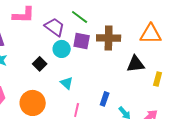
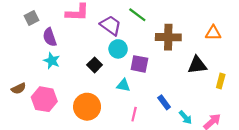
orange triangle: (151, 34) -> (213, 33), size x0.7
purple square: (82, 41) -> (139, 64), moved
cyan triangle: (67, 83) -> (123, 85), turned -32
blue rectangle: (105, 99) -> (164, 102), turned -56

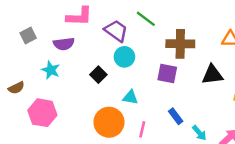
gray square: (31, 18) -> (28, 35), moved
purple semicircle: (50, 37) -> (64, 44), moved, turned -78
purple square: (139, 64) -> (167, 73), moved
brown semicircle: (19, 88) -> (16, 88), moved
orange circle: (87, 107) -> (109, 122), moved

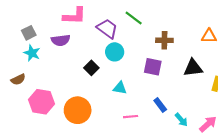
brown cross: (180, 44) -> (164, 40), size x0.7
cyan star: (51, 70) -> (32, 53), moved
orange circle: (109, 122) -> (78, 110), moved
pink line: (142, 129) -> (131, 117), turned 72

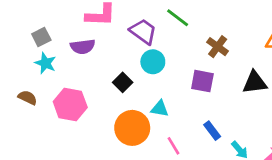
brown cross: (164, 40) -> (218, 47), turned 35
brown semicircle: (18, 79) -> (28, 98), turned -128
pink hexagon: (42, 102) -> (70, 104), moved
orange circle: (78, 110) -> (132, 128), moved
pink line: (131, 117) -> (174, 146), turned 64

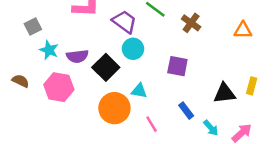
purple semicircle: (83, 47) -> (77, 56), moved
brown cross: (218, 47) -> (191, 23), moved
cyan star: (45, 63) -> (49, 50), moved
black square: (123, 82) -> (106, 67), size x1.5
black triangle: (255, 82) -> (224, 93), moved

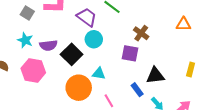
brown cross: (191, 23) -> (141, 33), moved
gray square: (33, 27) -> (27, 13), moved, turned -32
black triangle: (224, 93) -> (155, 76), moved

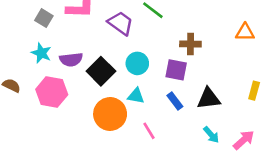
brown cross: (141, 33) -> (190, 44), turned -35
cyan circle: (94, 39) -> (137, 63), moved
blue rectangle: (137, 90) -> (175, 101), moved

